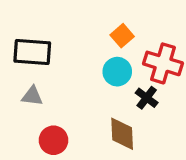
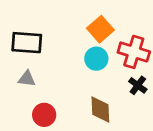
orange square: (122, 36) -> (100, 29), size x1.4
black cross: (147, 98) -> (138, 85), moved

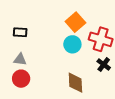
black rectangle: (27, 43) -> (20, 32), size x0.6
red circle: (44, 115) -> (21, 79), moved

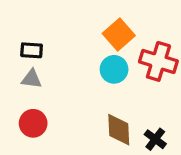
gray triangle: (20, 59) -> (32, 79), moved
black cross: (104, 64) -> (155, 139), moved

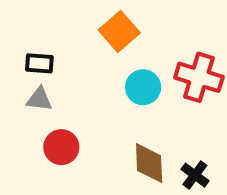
orange square: (119, 34) -> (119, 31), moved
red circle: (33, 123) -> (61, 147), moved

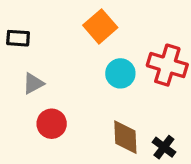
black rectangle: (39, 63) -> (18, 38), moved
gray triangle: (39, 99) -> (33, 83), turned -35

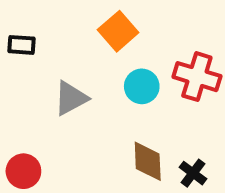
gray triangle: (33, 83) -> (71, 98), moved, size x1.4
red circle: (52, 124) -> (23, 171), moved

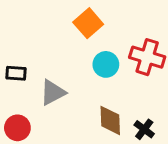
black rectangle: (21, 45) -> (16, 73), moved
gray triangle: (71, 98) -> (53, 92), moved

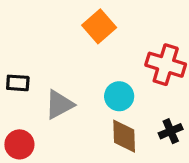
cyan circle: (106, 64) -> (119, 96), moved
black cross: (144, 129) -> (171, 131), moved, turned 30

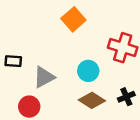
brown diamond: (124, 136) -> (92, 100), turned -55
red circle: (19, 144) -> (29, 107), moved

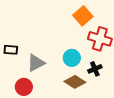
orange square: (73, 19) -> (83, 16), moved
black cross: (126, 97) -> (95, 69), moved

